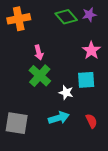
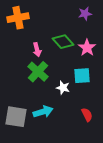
green diamond: (66, 17) -> (63, 42), moved
cyan arrow: (59, 118) -> (43, 112), moved

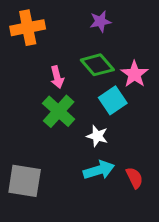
purple star: (85, 14) -> (100, 21), moved
cyan square: (82, 76) -> (113, 100), moved, turned -30
cyan arrow: (43, 112) -> (99, 170), moved

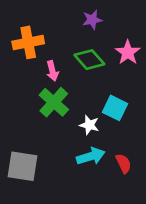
orange cross: (28, 28) -> (28, 42), moved
pink star: (134, 74) -> (128, 52), moved
cyan square: (113, 100) -> (115, 108), moved, turned -30

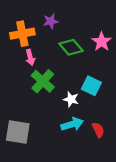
purple star: (92, 20) -> (51, 21), moved
pink arrow: (52, 71) -> (30, 57), moved

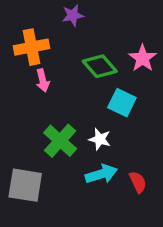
purple star: (51, 21) -> (73, 15), moved
green cross: (43, 81) -> (60, 141), moved
cyan square: (91, 86) -> (122, 103), moved

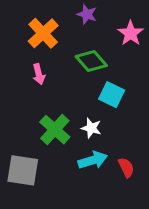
purple star: (73, 15) -> (87, 14), moved, turned 30
orange cross: (32, 47) -> (43, 33), moved, turned -32
pink star: (143, 58) -> (131, 33), moved

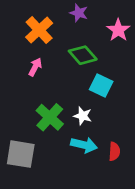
pink arrow: (39, 74) -> (35, 67), turned -138
cyan arrow: (93, 160) -> (84, 145), turned 30
red semicircle: (126, 167) -> (114, 151), turned 30

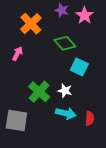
pink star: (118, 30) -> (84, 15), moved
pink arrow: (35, 67) -> (17, 54), moved

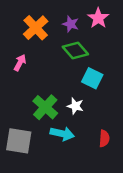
purple star: (62, 10) -> (71, 24), moved
cyan arrow: (66, 113) -> (62, 134), moved

